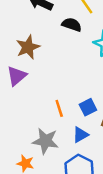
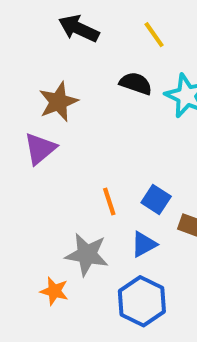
black semicircle: (72, 25) -> (136, 83), moved
blue square: (88, 107) -> (156, 199), turned -30

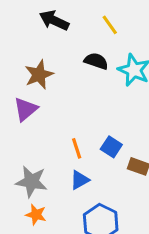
blue triangle: (144, 244) -> (80, 180), moved
gray star: (87, 254) -> (31, 182), moved

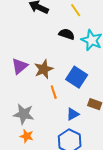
brown star: (39, 75) -> (44, 69), moved
blue square: (111, 147) -> (77, 77), moved, size x1.5
blue triangle: (80, 180) -> (73, 114), moved

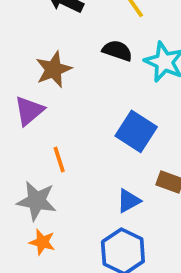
brown star: (44, 69) -> (53, 69), moved
orange line: (54, 92) -> (59, 160), moved

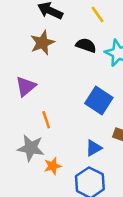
brown star: (53, 69) -> (42, 43), moved
orange star: (42, 242) -> (53, 166), moved, turned -30

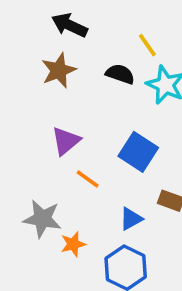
yellow line: (98, 14) -> (147, 45), moved
purple triangle: (26, 86) -> (66, 141), moved
orange line: (46, 120) -> (88, 179), moved, turned -36

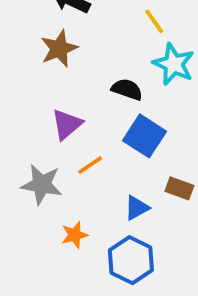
black semicircle: (120, 74) -> (127, 89), moved
orange line: (88, 179) -> (90, 165), turned -70
gray star: (42, 219) -> (42, 184), moved

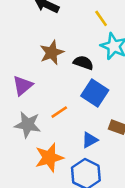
brown star: (59, 49) -> (52, 53), moved
purple triangle: (67, 124) -> (23, 85), moved
orange star: (75, 235) -> (49, 158), size x1.6

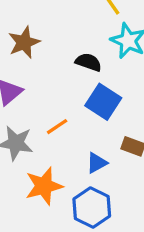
brown star: (52, 53) -> (24, 42), moved

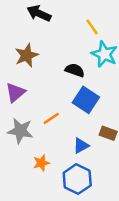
orange star: (44, 186) -> (41, 163), size x0.6

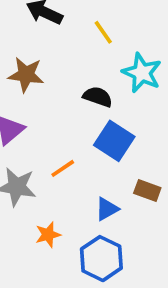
yellow line: (92, 27) -> (103, 32), moved
brown star: (27, 55) -> (26, 75), turned 30

